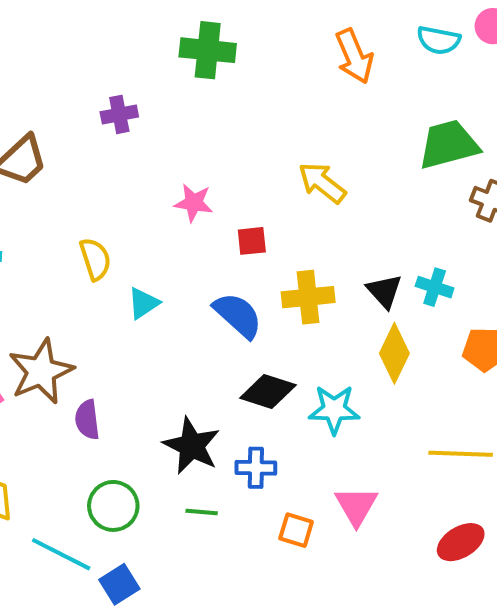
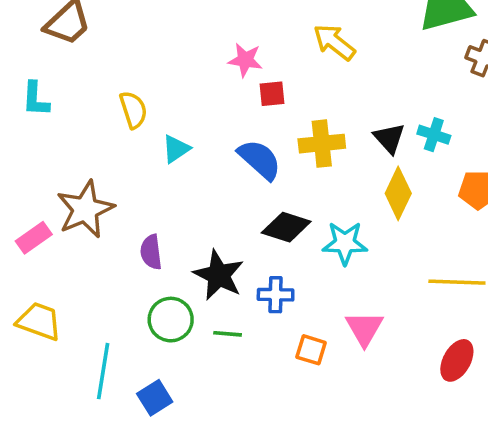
pink star: (194, 203) -> (245, 60), moved
purple semicircle: (87, 420) -> (151, 252), moved
green circle: (113, 506) -> (171, 320), moved
red ellipse: (461, 542) -> (457, 360), turned -30
cyan line: (61, 554) -> (103, 371), turned 72

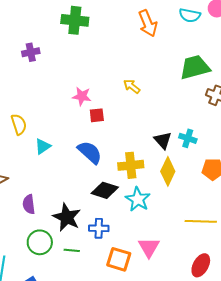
yellow arrow: (334, 42) -> (132, 86), size x0.7
yellow cross: (322, 144) -> (131, 165), moved
cyan star: (345, 243) -> (138, 199), turned 30
orange square: (311, 350) -> (119, 259), size x1.4

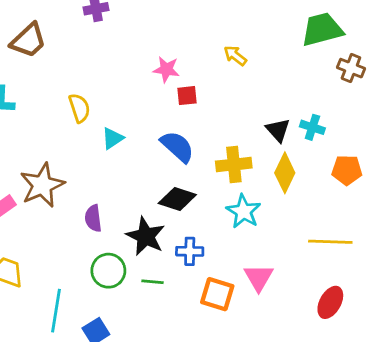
black diamond: (105, 190) -> (177, 199), moved

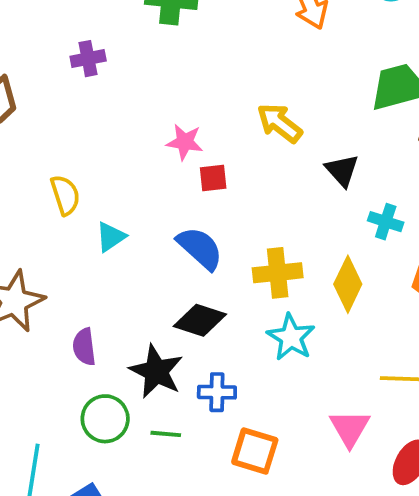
yellow arrow: (235, 56) -> (280, 123), size x1.4
black triangle: (278, 130) -> (342, 170), moved
pink triangle: (259, 278) -> (350, 428), moved

